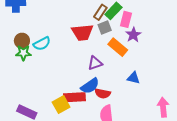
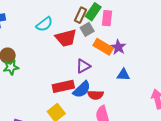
purple star: (133, 35) -> (118, 47), moved
cyan semicircle: (42, 44) -> (44, 24), moved
red rectangle: (74, 97) -> (63, 86), moved

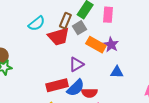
brown rectangle: (80, 15) -> (65, 21), moved
pink rectangle: (107, 18) -> (108, 15), moved

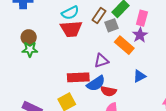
red trapezoid: (59, 37) -> (71, 29), moved
purple star: (111, 45) -> (140, 35), moved
blue triangle: (117, 72) -> (139, 76), turned -40

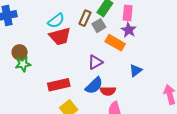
red rectangle: (78, 77) -> (59, 85), moved

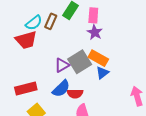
cyan semicircle: (56, 21) -> (34, 23), moved
gray square: (99, 26) -> (80, 62), moved, size x1.6
orange rectangle: (115, 43) -> (98, 58), moved

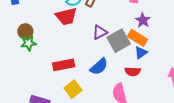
purple star: (95, 32) -> (143, 20), moved
purple triangle: (62, 65) -> (100, 32), moved
red semicircle: (75, 94) -> (133, 71), moved

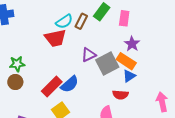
brown circle: (25, 31) -> (15, 82), moved
red rectangle: (64, 65) -> (52, 86), turned -35
blue semicircle: (99, 67) -> (70, 84), moved

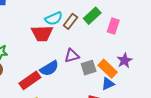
purple star: (132, 44) -> (125, 60), moved
gray square: (107, 64) -> (89, 68), size x0.7
blue semicircle: (70, 84) -> (49, 68), moved

